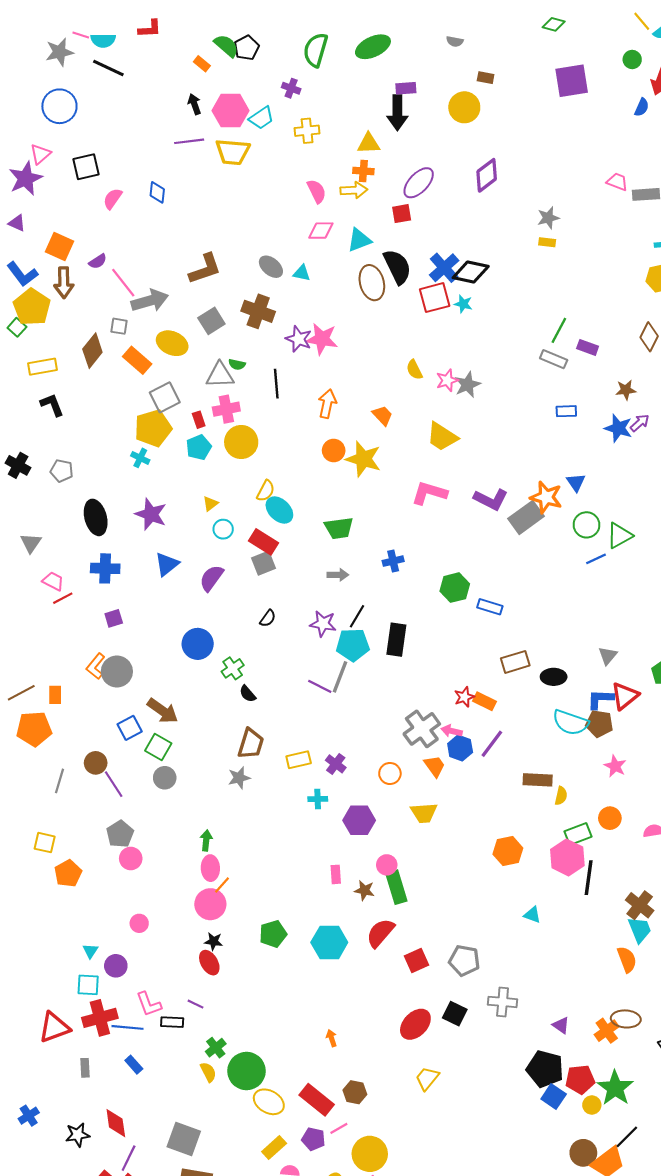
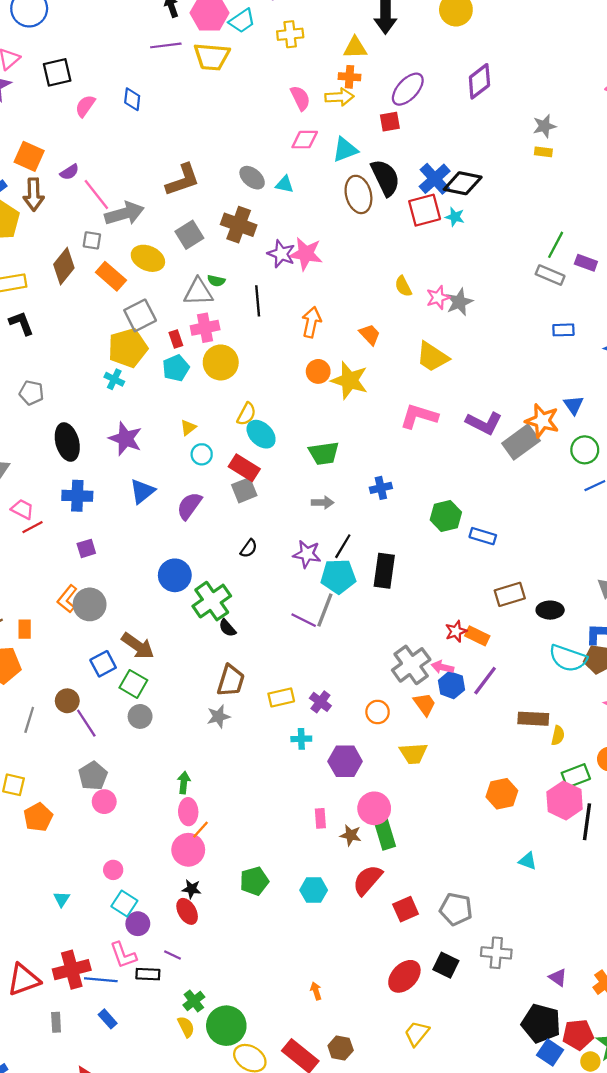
green cross: (233, 668) -> (212, 601), size x1.6
pink circle: (387, 865) -> (374, 808), size x1.5
cyan hexagon: (329, 942) -> (314, 890), size x0.7
purple circle: (116, 966) -> (138, 924), moved
cyan square: (88, 985) -> (124, 904), moved, turned 30

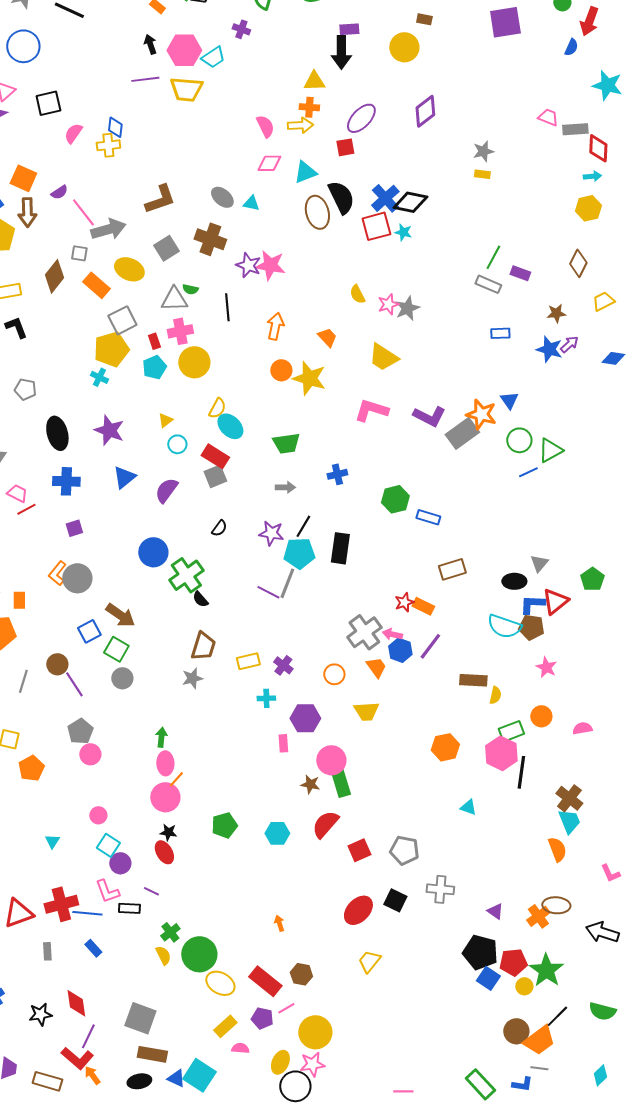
yellow cross: (290, 34) -> (108, 145), moved
black ellipse: (550, 610) -> (514, 581), moved
pink rectangle: (320, 818) -> (283, 743), moved

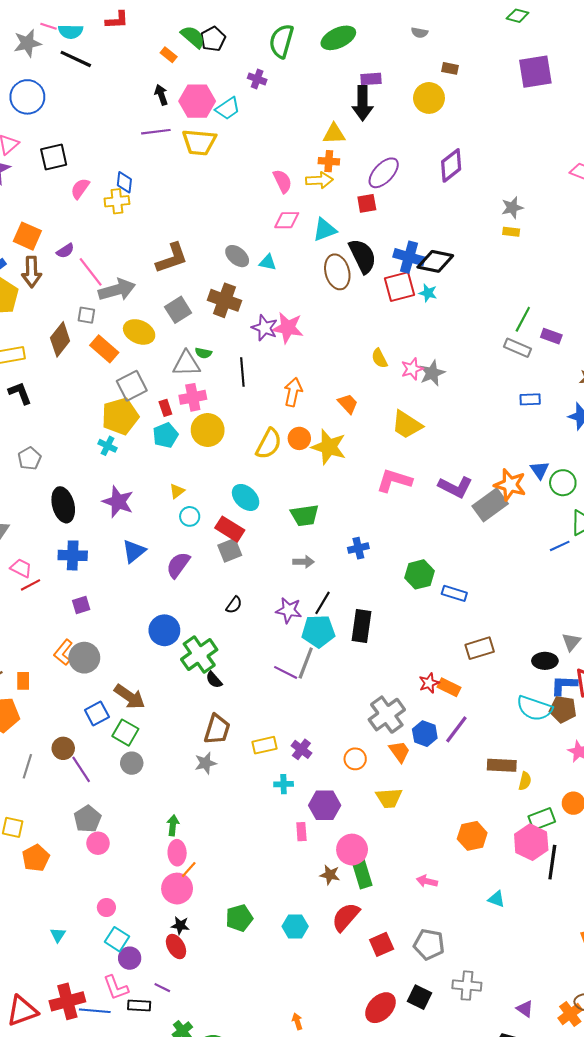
blue cross: (385, 198) -> (409, 257), turned -32
gray pentagon: (25, 389) -> (29, 458), turned 30
yellow semicircle: (217, 408) -> (269, 444), moved, size x1.4
green circle: (519, 440) -> (563, 483), moved
pink arrow: (392, 634) -> (427, 881), moved

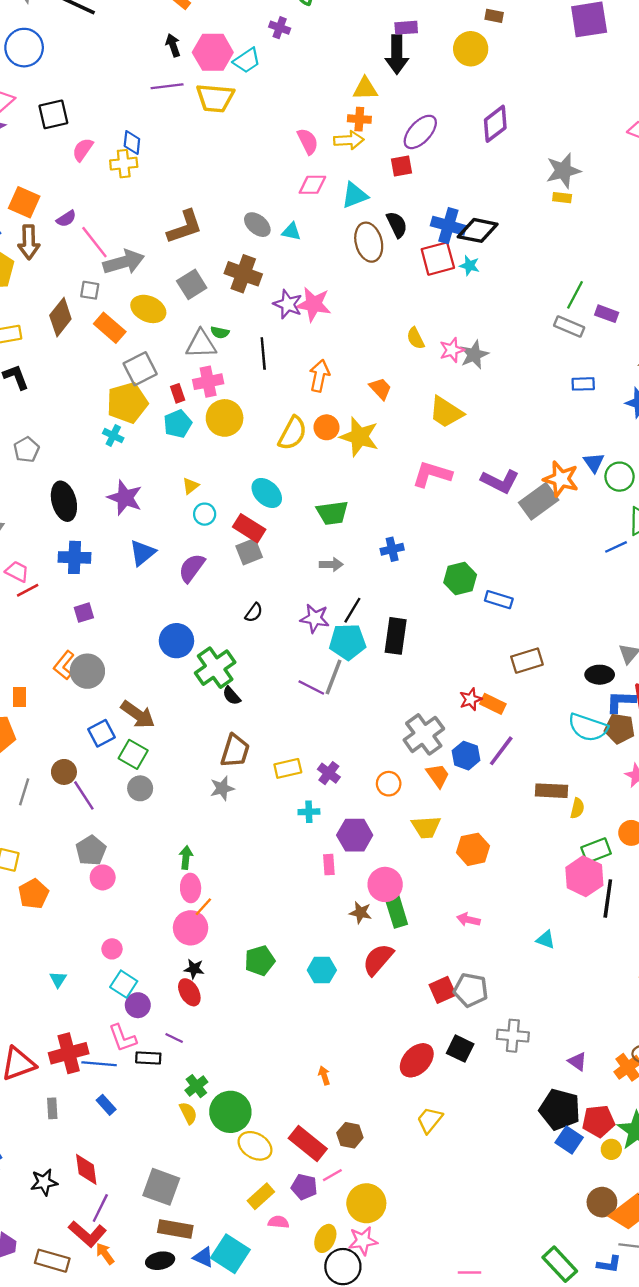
gray star: (512, 208) -> (563, 171), size x1.4
black semicircle: (363, 256) -> (397, 225), size x0.7
orange hexagon: (472, 836) -> (473, 849), moved
red square: (382, 944) -> (443, 990), moved

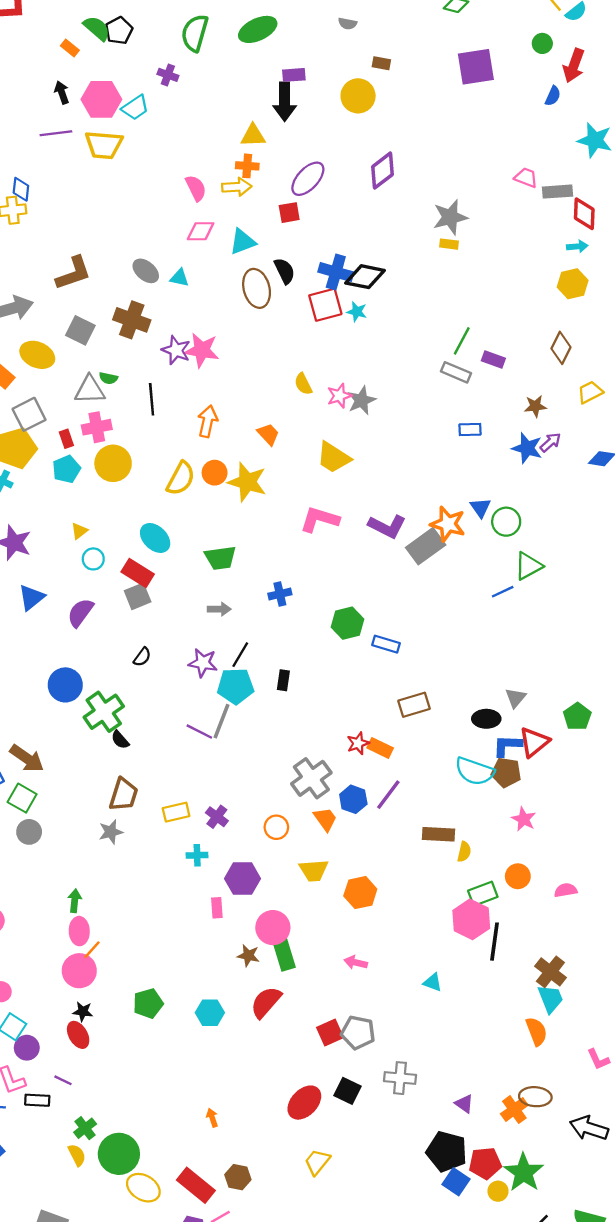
gray square: (192, 284) -> (80, 330), turned -32
black rectangle: (396, 636) -> (283, 680), size x0.6

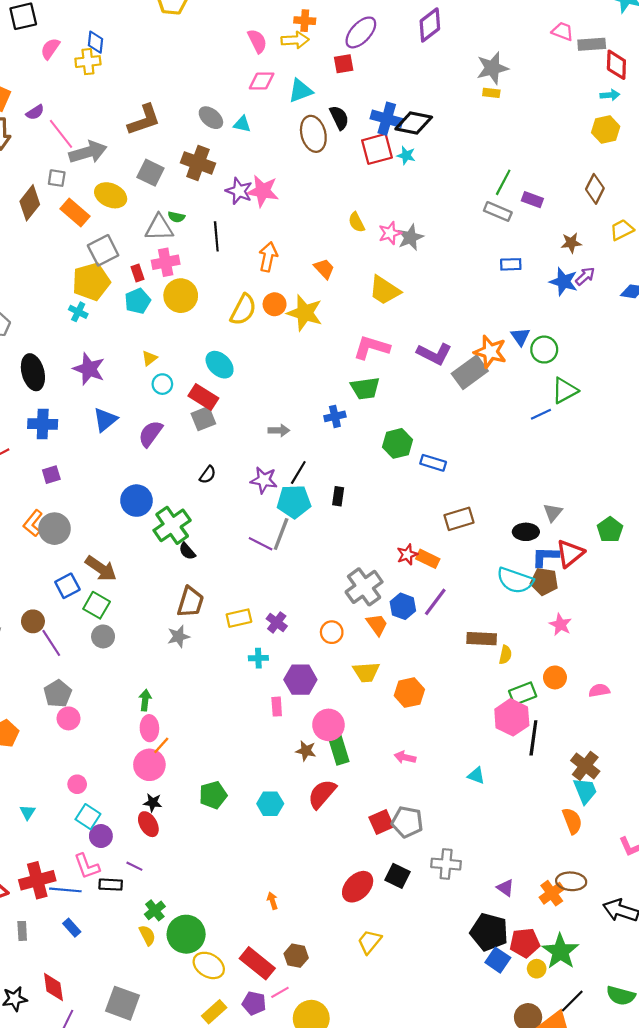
green trapezoid: (220, 558) -> (365, 388), moved

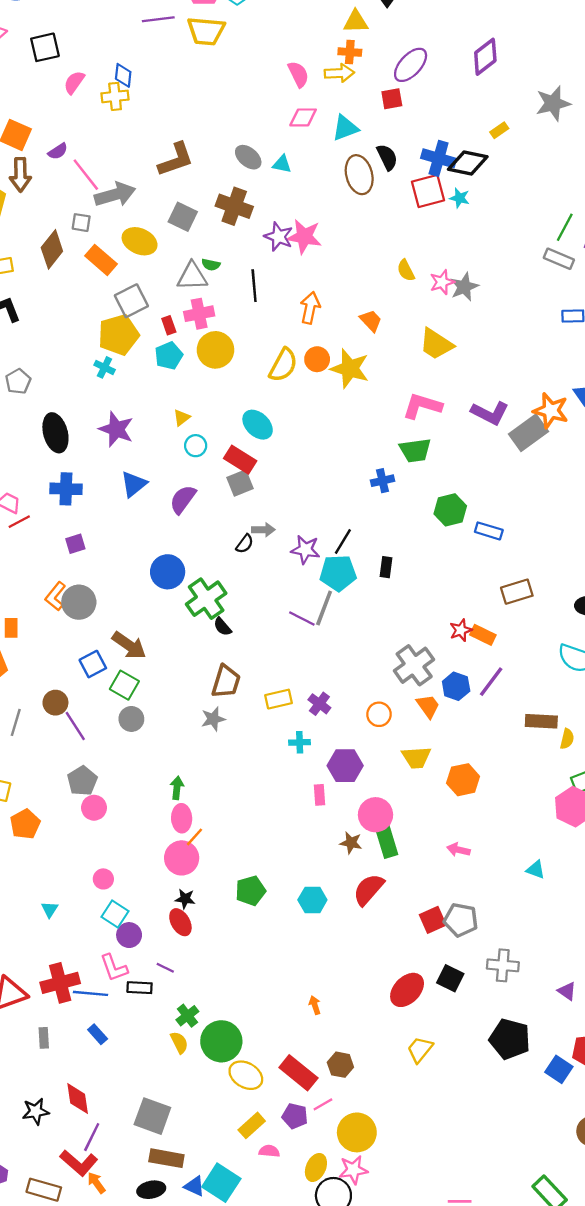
yellow rectangle: (491, 93) -> (499, 130), moved, turned -42
gray arrow: (279, 430) -> (263, 530), moved
black pentagon: (489, 932) -> (510, 1039), moved

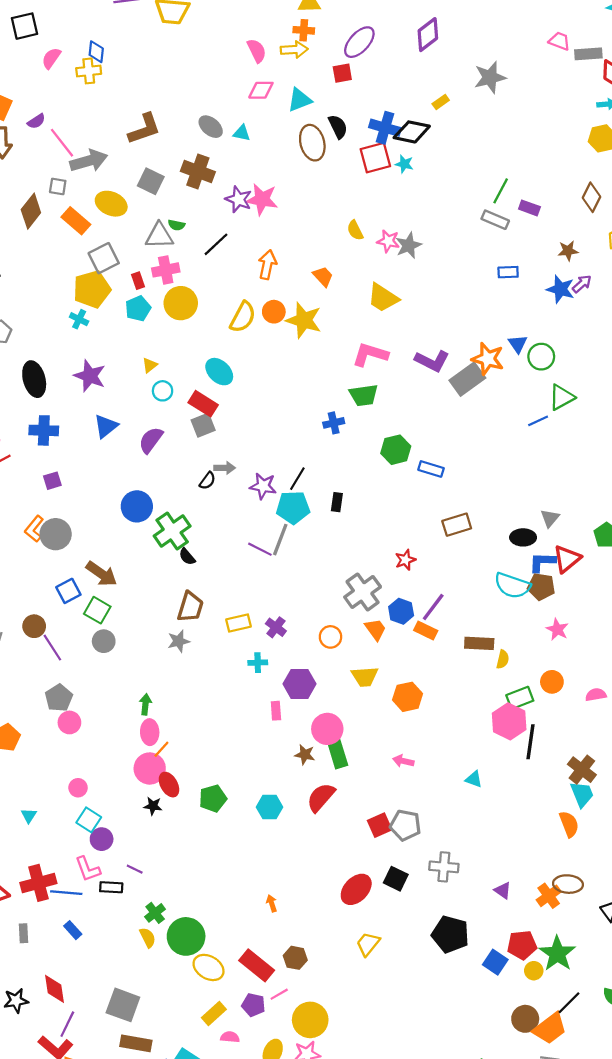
pink star: (442, 282) -> (388, 241), turned 30
black line: (254, 286) -> (216, 244), turned 52
orange rectangle: (483, 635) -> (426, 630), moved
red ellipse: (180, 922) -> (169, 785), moved

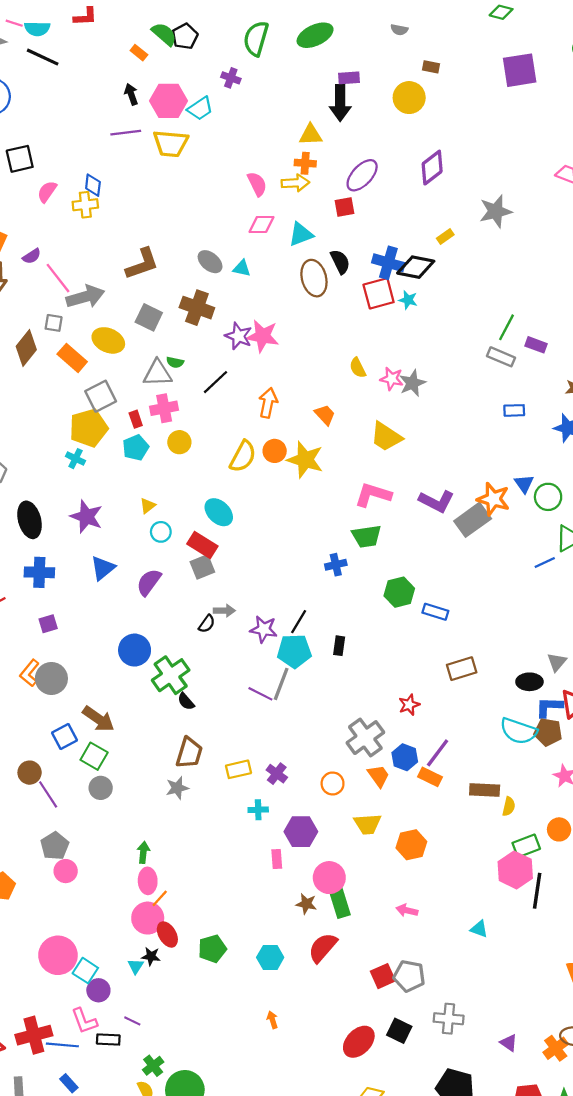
yellow circle: (181, 303) -> (179, 442), size x0.7
pink circle: (78, 788) -> (58, 955), moved, size x2.0
cyan triangle: (29, 816) -> (136, 966), moved
orange arrow: (272, 903) -> (272, 1020), moved

